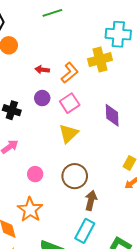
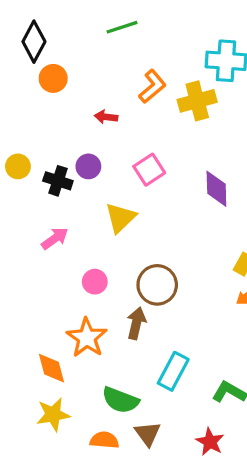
orange L-shape: (70, 73) -> (152, 86), moved
purple circle: (42, 98) -> (88, 166), moved
yellow triangle: (69, 134) -> (120, 218), moved
brown arrow: (91, 200) -> (136, 323), moved

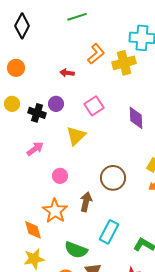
orange circle: (53, 78) -> (16, 68), moved
brown circle: (157, 285) -> (113, 178), moved

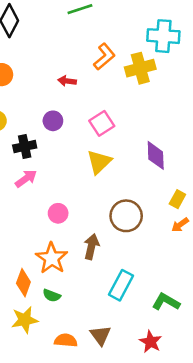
black cross: (37, 113) -> (25, 146), moved, turned -30
purple diamond: (136, 118) -> (156, 155), moved
yellow triangle: (76, 136) -> (99, 162), moved
orange diamond: (33, 230) -> (23, 283), turned 35
green semicircle: (76, 250) -> (52, 295), moved, size x0.6

